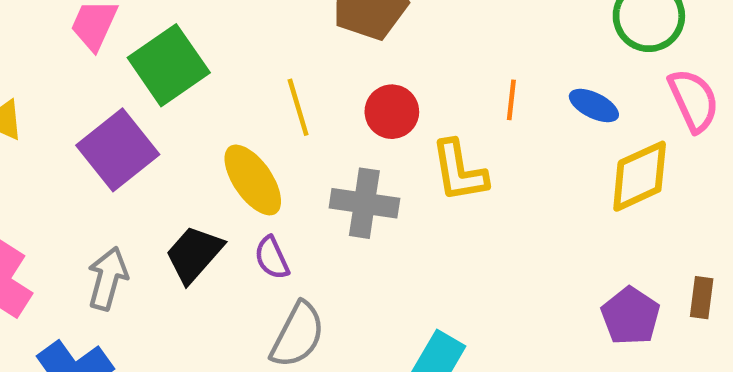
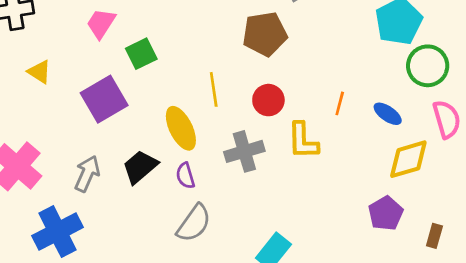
green square: (169, 65) -> (141, 54), size x0.7
gray cross: (364, 203) -> (244, 151), turned -33
purple pentagon: (631, 316) -> (386, 213), moved

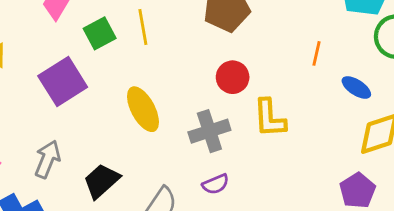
yellow line: (214, 89) -> (143, 27), moved
orange line: (340, 103) -> (317, 53), moved
black trapezoid: (140, 167) -> (101, 181), moved
purple semicircle: (185, 176) -> (216, 184), moved, turned -95

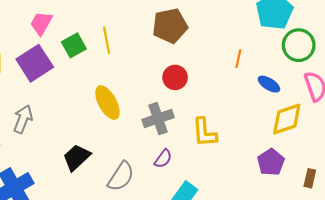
purple square: (63, 81) -> (35, 63), moved
yellow L-shape: (270, 118) -> (204, 132), moved
gray arrow: (48, 159) -> (23, 119), moved
purple semicircle: (216, 184) -> (163, 159), turned -30

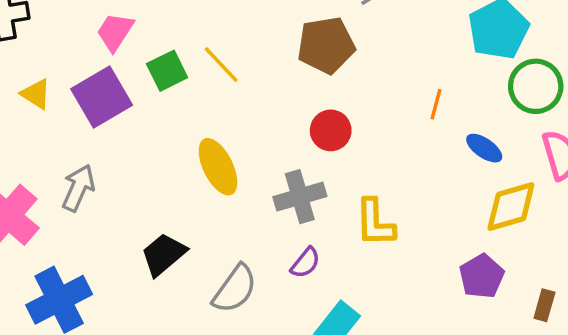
yellow line: (107, 40) -> (221, 65), turned -35

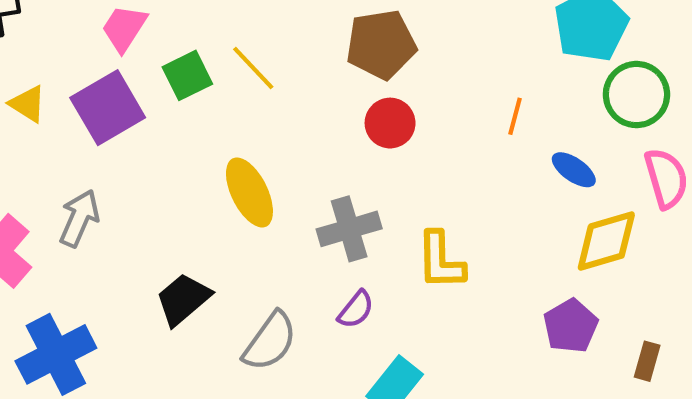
red circle: (331, 130) -> (390, 123), moved

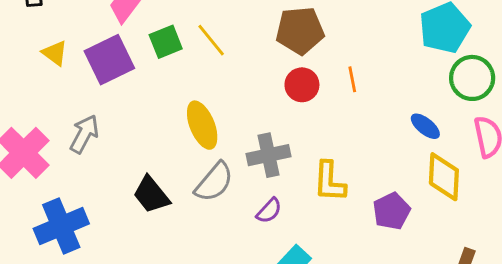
orange line: (515, 116) -> (352, 79), moved, turned -30
yellow diamond: (606, 241) -> (444, 177), turned -75
black trapezoid: (183, 299) -> (151, 195), turned -93
purple pentagon: (571, 326) -> (392, 211), moved
gray semicircle: (270, 341) -> (214, 182), moved

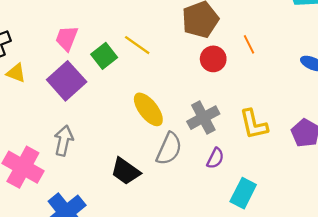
yellow triangle: (55, 53) -> (16, 73), moved

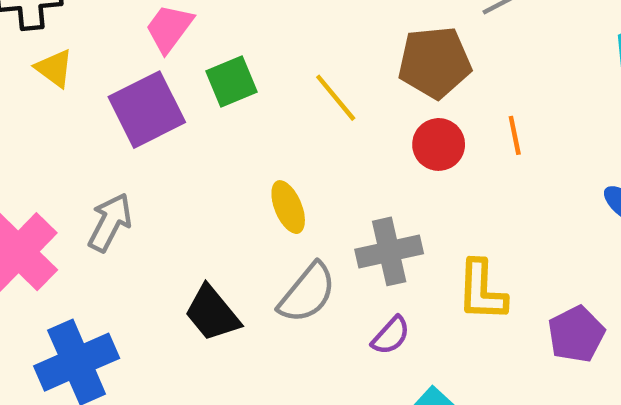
yellow line: (137, 45) -> (336, 98), moved
yellow ellipse: (148, 109) -> (288, 207), size x0.7

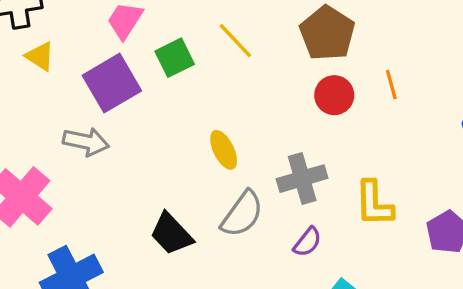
brown pentagon: (435, 62) -> (327, 33), turned -30
yellow line: (336, 98) -> (235, 41), moved
gray arrow: (110, 222) -> (86, 142), moved, turned 78

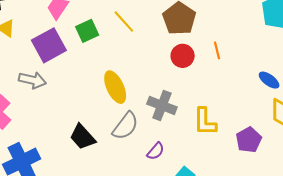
yellow ellipse: (224, 150) -> (115, 87), size x1.4
gray cross: (302, 179) -> (162, 105), turned 36
purple semicircle: (307, 242) -> (156, 151), moved

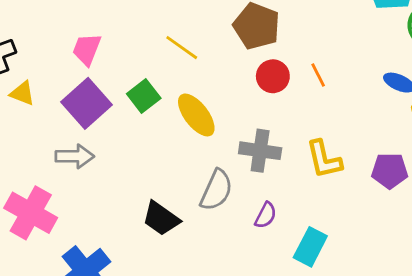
green square: (87, 31) -> (144, 96), moved
orange line: (217, 50) -> (318, 75), moved
yellow ellipse: (115, 87) -> (196, 115), moved
purple pentagon: (249, 140) -> (390, 171), turned -30

